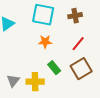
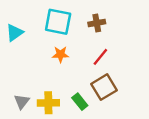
green rectangle: (54, 68) -> (80, 102), moved

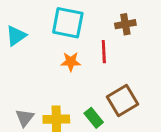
brown cross: (97, 23) -> (125, 24), moved
red line: (100, 57) -> (104, 52), moved, turned -42

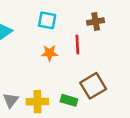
cyan square: (68, 23) -> (47, 20), size x0.7
green rectangle: (94, 118) -> (69, 100), turned -35

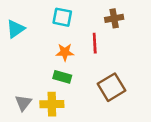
green rectangle: (69, 100) -> (62, 77), moved

